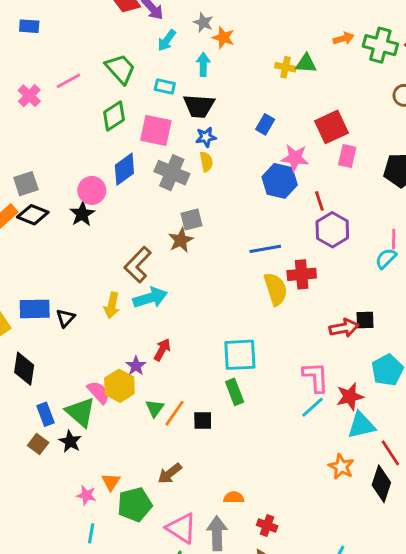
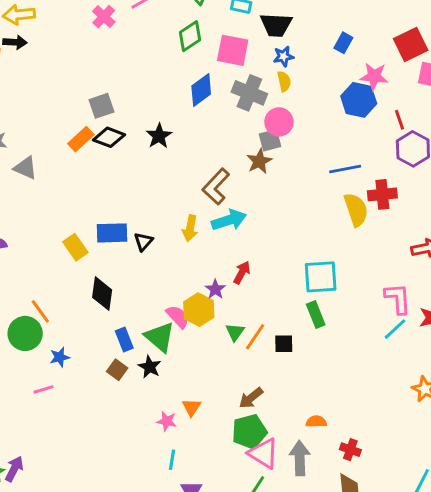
pink circle: (92, 190) -> (279, 122), moved
green pentagon: (135, 505) -> (249, 432), moved

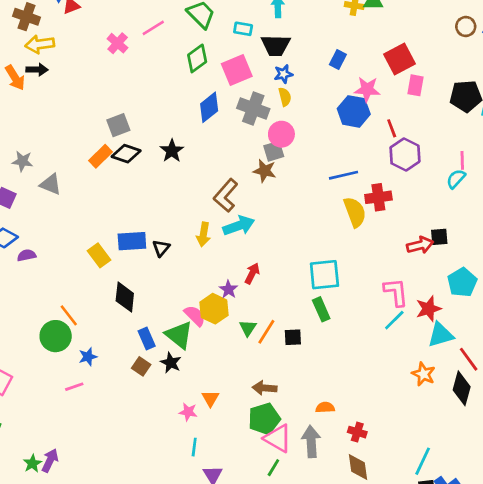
pink square: (233, 50) -> (237, 70), turned -32
brown star: (259, 161) -> (265, 171), turned -30
brown arrow: (251, 398) -> (265, 388), turned 45

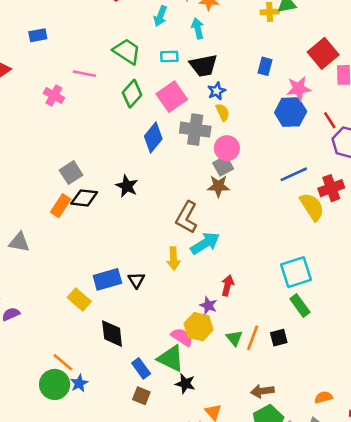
pink line: (153, 28) -> (84, 74), turned 55
blue star: (88, 357) -> (79, 383), moved
black star: (171, 363) -> (185, 384), moved

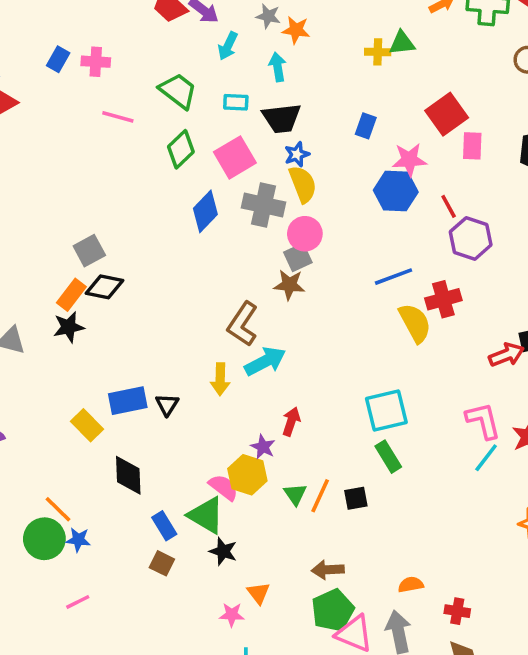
blue rectangle: (38, 35) -> (58, 59), turned -54
pink cross: (54, 95) -> (96, 62), moved, turned -30
yellow semicircle: (223, 112) -> (303, 184), size x1.5
black star: (127, 186) -> (69, 327), moved, turned 30
blue star: (79, 383) -> (78, 540), turned 30

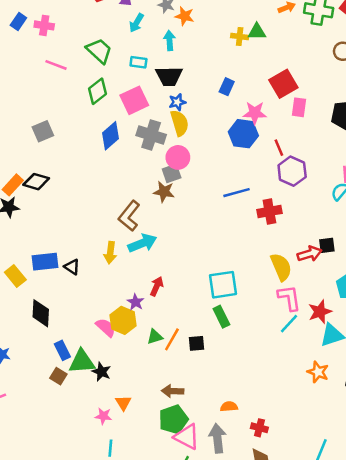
gray square: (89, 251) -> (43, 131), moved
yellow semicircle: (415, 323) -> (281, 267), moved
black triangle: (167, 405) -> (72, 267), turned -35
green triangle: (295, 494) -> (155, 337), turned 42
green triangle: (206, 515) -> (82, 362), moved, turned -40

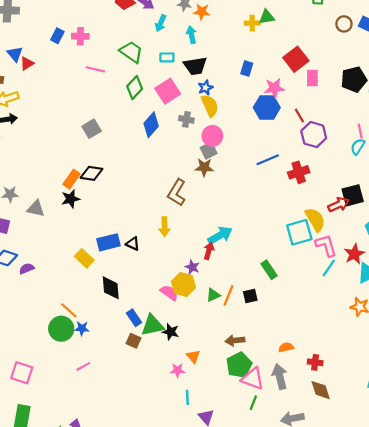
gray cross: (151, 135) -> (186, 119), size x0.6
cyan arrow: (142, 243) -> (220, 235), moved
black square: (327, 245) -> (353, 195), size x1.5
cyan square: (223, 285) -> (299, 232), moved

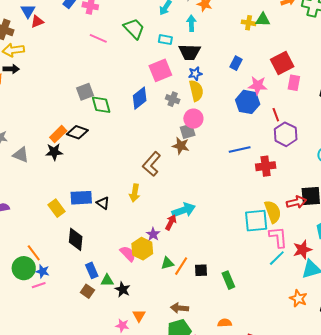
green diamond: (135, 87) -> (101, 105), moved, turned -70
green rectangle: (269, 270) -> (228, 280), moved
green triangle: (152, 325) -> (107, 280), size x0.6
pink line: (83, 366) -> (39, 285), moved

